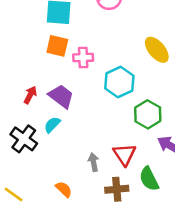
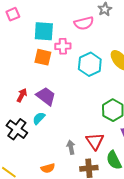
pink cross: (83, 58) -> (63, 46), moved
cyan hexagon: (119, 82) -> (90, 64), moved
orange semicircle: (64, 189) -> (48, 168), turned 120

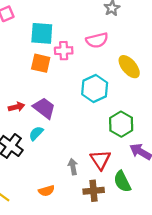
pink semicircle: (84, 23) -> (97, 40), moved
cyan hexagon: (90, 64) -> (95, 89), moved
red arrow: (22, 95) -> (17, 107), turned 48

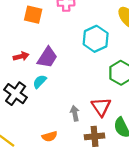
orange square: (41, 63) -> (33, 15), moved
purple trapezoid: (44, 108) -> (47, 57), turned 85

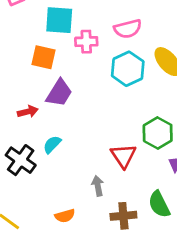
cyan hexagon: (96, 39) -> (128, 69), moved
purple trapezoid: (47, 57) -> (59, 93), moved
red triangle: (101, 107) -> (123, 156), moved

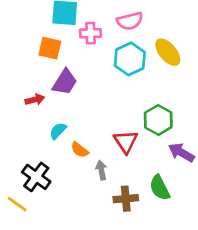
black cross: (21, 160) -> (36, 177), moved
orange semicircle: (65, 216) -> (80, 150), moved, turned 54

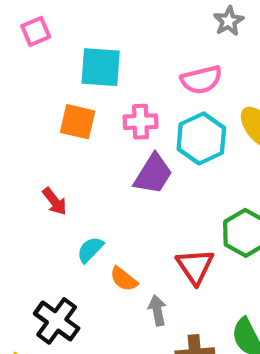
pink cross: (90, 33) -> (141, 122), moved
purple trapezoid: (65, 82) -> (153, 174), moved
red arrow: (35, 100) -> (55, 201), turned 66

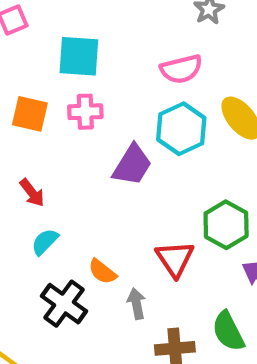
orange square: (78, 122) -> (30, 114), moved
pink cross: (141, 122) -> (85, 112), moved
cyan semicircle: (90, 250) -> (45, 242), moved
black cross: (57, 321) -> (64, 304), moved

